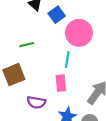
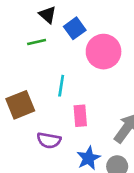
green line: (27, 45) -> (37, 42), moved
cyan line: (67, 60) -> (61, 86), moved

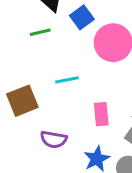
cyan line: (61, 86) -> (67, 80), turned 70
pink rectangle: (80, 116) -> (101, 114), moved

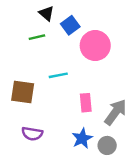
brown square: (22, 101) -> (23, 92), turned 30
purple semicircle: (54, 139) -> (32, 134), moved

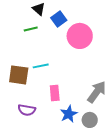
cyan line: (58, 75) -> (41, 66), moved
pink rectangle: (86, 103) -> (55, 93), moved

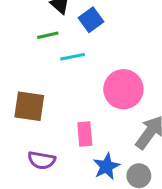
pink circle: (80, 36) -> (123, 89), moved
cyan line: (41, 66) -> (72, 57), moved

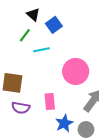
green line: (48, 35) -> (25, 35), turned -40
purple semicircle: (42, 160) -> (21, 108), moved

